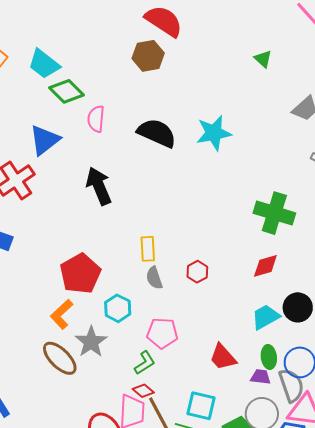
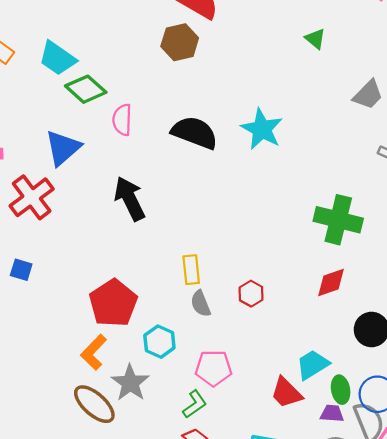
cyan star: (214, 133) -> (262, 129), turned -30
cyan trapezoid: (266, 317) -> (313, 365), moved

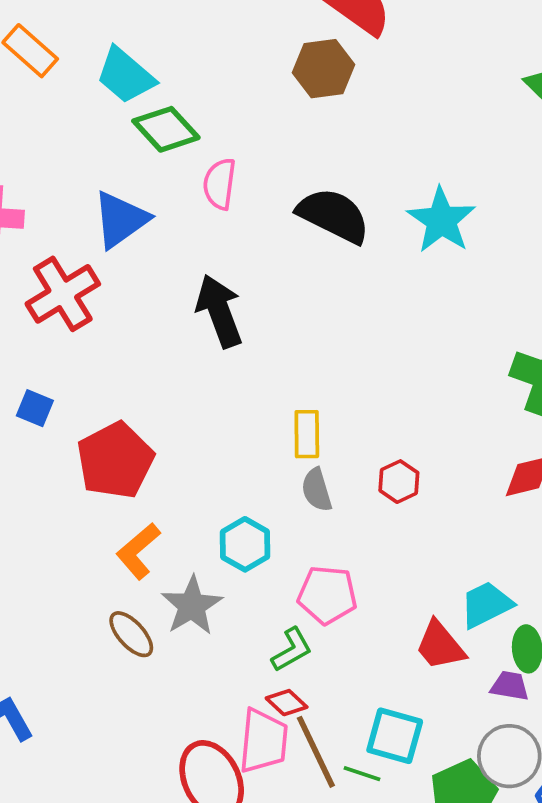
red pentagon: (113, 303) -> (115, 460), moved
brown ellipse: (94, 404) -> (131, 634), size x0.7

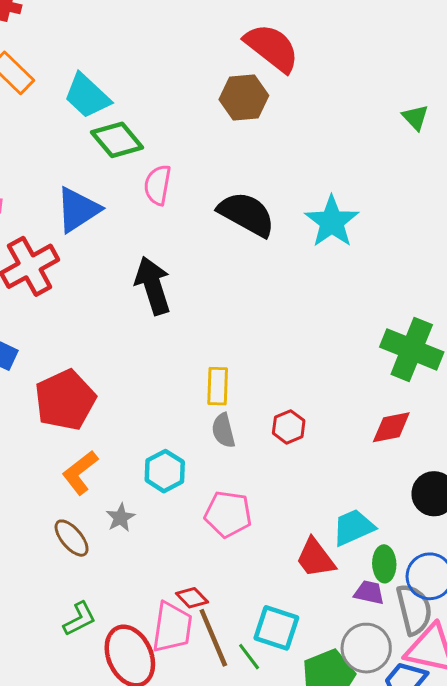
gray star: (192, 606) -> (121, 518), size x0.6
green L-shape: (292, 650) -> (79, 619), moved
green line: (362, 774) -> (249, 657), turned 32

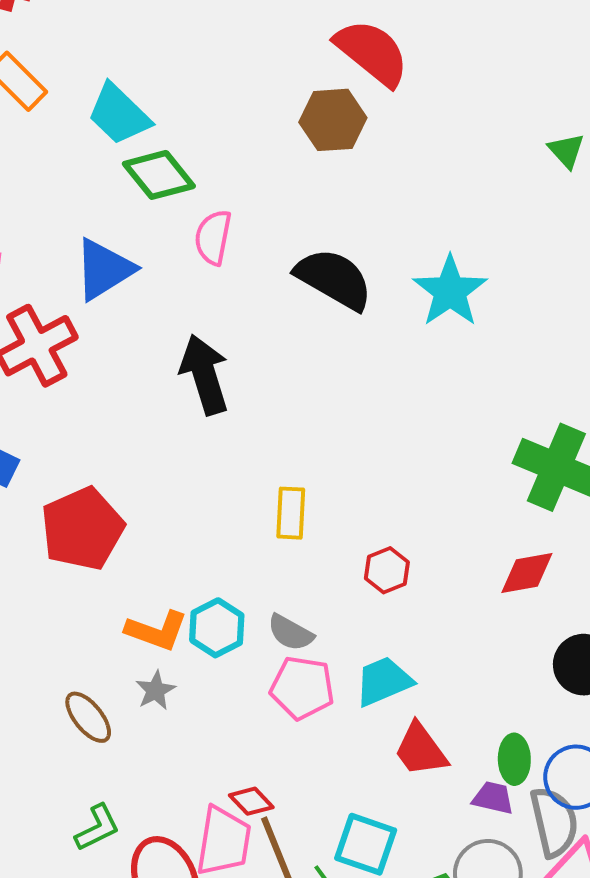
gray semicircle: (223, 430) -> (290, 633), moved, turned -48
orange L-shape: (80, 473) -> (157, 631), moved, turned -123
cyan trapezoid: (353, 527) -> (384, 681), moved

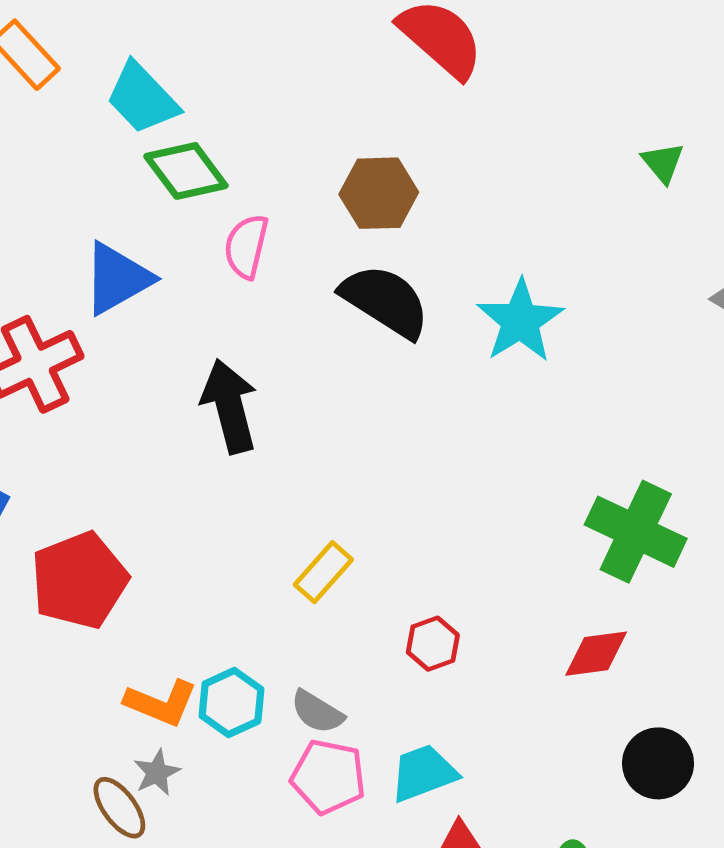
brown hexagon: (333, 120) -> (379, 193), moved
yellow rectangle: (291, 513) -> (323, 572), turned 36
brown ellipse: (88, 717) -> (119, 808), moved

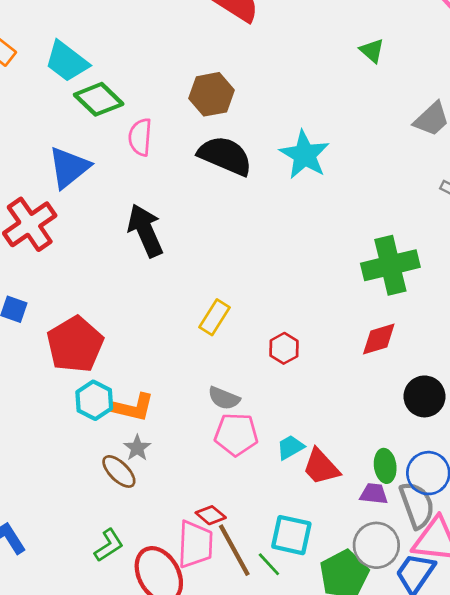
green cross: (636, 532) -> (390, 265), turned -30
cyan hexagon: (231, 702) -> (94, 400), moved
cyan trapezoid: (424, 773) -> (290, 447), moved, size x0.7

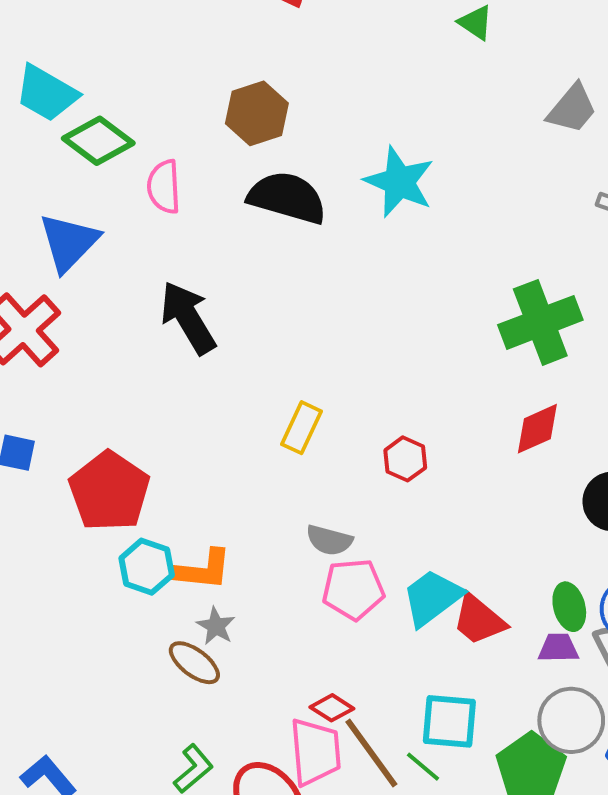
cyan trapezoid: (290, 447) -> (432, 598), size x1.6

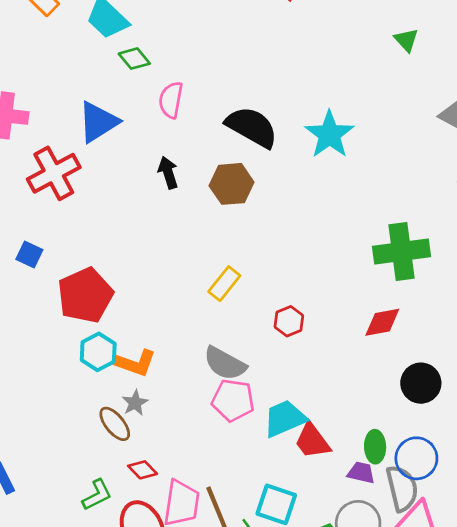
brown hexagon: (257, 113) -> (232, 184), moved
green diamond: (98, 141) -> (134, 59), size x0.7
black arrow: (188, 318) -> (168, 173), moved, size x0.6
gray semicircle: (329, 540) -> (225, 364), size x1.4
red diamond: (332, 708) -> (143, 470), moved

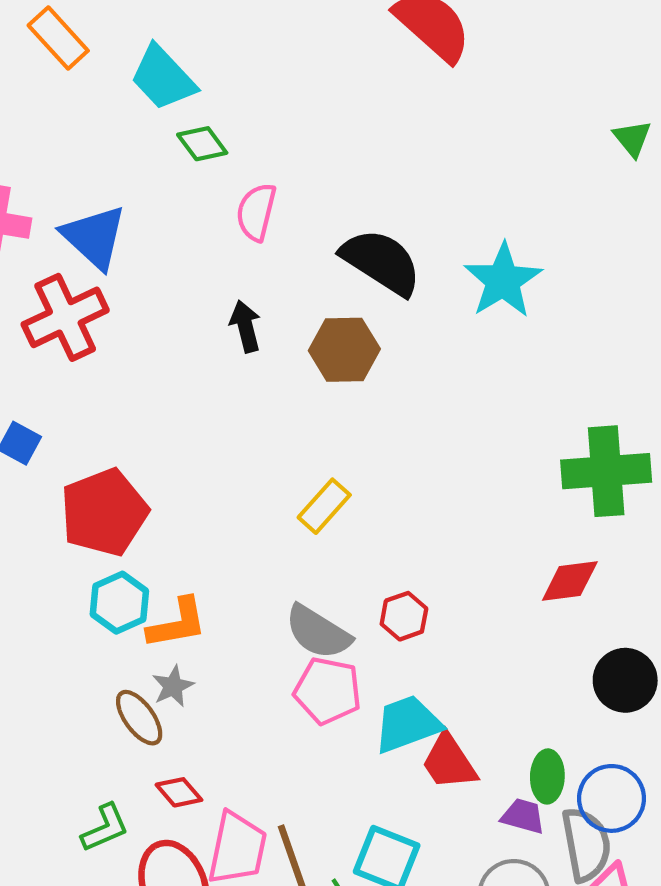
blue triangle: (98, 122) -> (94, 237), moved, turned -48
red hexagon: (289, 321) -> (404, 616), moved
orange L-shape: (135, 363) -> (177, 623), turned -33

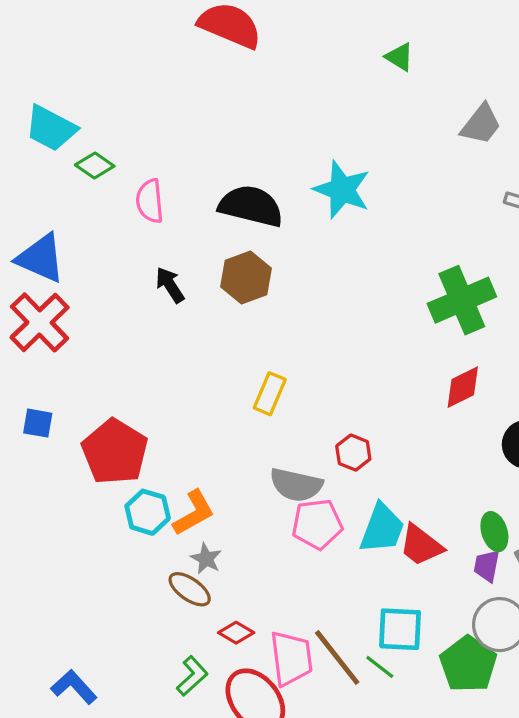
cyan trapezoid: (407, 724) -> (382, 528), turned 150
purple trapezoid: (523, 816) -> (487, 566), turned -76

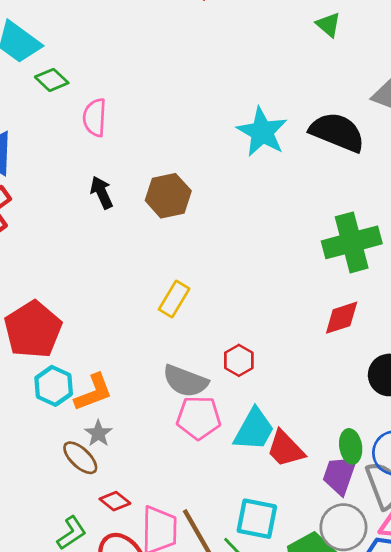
black semicircle: (251, 206) -> (337, 132), moved
purple trapezoid: (487, 566) -> (340, 475), size x1.4

